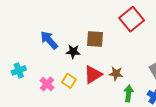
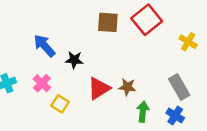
brown square: (95, 39) -> (108, 22), moved
yellow square: (69, 81) -> (60, 104), moved
pink cross: (47, 84) -> (42, 83), moved

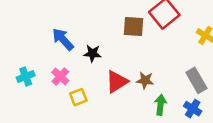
brown square: (108, 22) -> (134, 26), moved
yellow square: (60, 104) -> (78, 97), turned 36

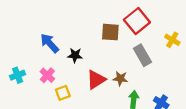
gray rectangle: (196, 80) -> (142, 55), moved

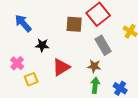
blue arrow: (50, 43) -> (23, 23), moved
brown star: (120, 78) -> (94, 66), moved

